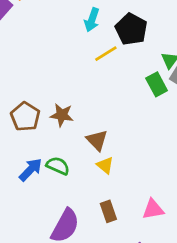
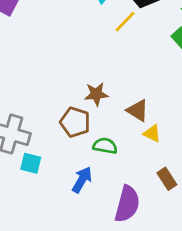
brown pentagon: (25, 117) -> (75, 122), moved
blue arrow: (31, 170) -> (82, 180), moved

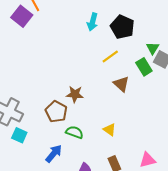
yellow line: (125, 22) -> (110, 57), moved
brown triangle: (138, 110) -> (121, 84), moved

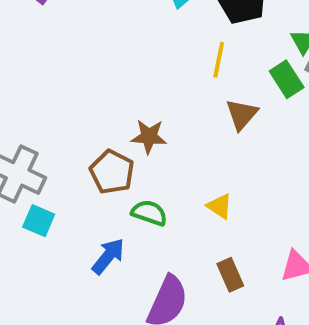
yellow line: (110, 57) -> (219, 60), turned -42
brown triangle: (121, 84) -> (242, 114), turned 30

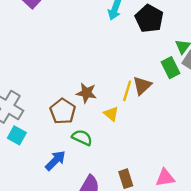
yellow line: (219, 60) -> (127, 91), moved
yellow triangle: (220, 206) -> (111, 114), moved

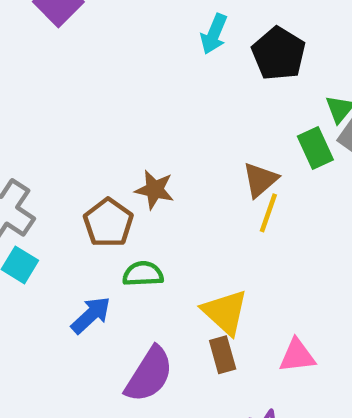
yellow line: (127, 91) -> (268, 213), moved
yellow triangle: (111, 114) -> (225, 312), moved, size x1.6
green semicircle: (82, 138) -> (143, 274), turned -30

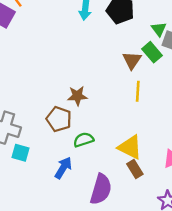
brown triangle: (260, 180) -> (132, 60), moved

